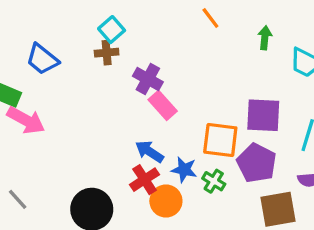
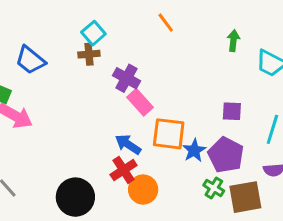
orange line: (210, 18) -> (166, 23), moved
purple square: (263, 115) -> (232, 111), size x0.6
orange square: (220, 140) -> (169, 134), moved
blue star: (184, 170) -> (194, 150), moved, turned 30
green cross: (214, 181) -> (214, 188), moved

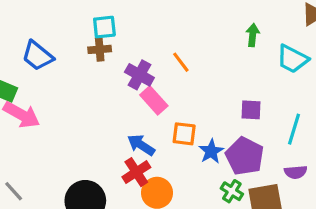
orange line: (166, 23) -> (181, 62), moved
cyan square: (93, 33) -> (104, 27), turned 35
orange square: (169, 134) -> (184, 134), size x0.7

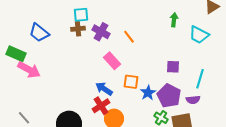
purple cross: (139, 75) -> (101, 32), moved
purple semicircle: (296, 172) -> (193, 100), moved

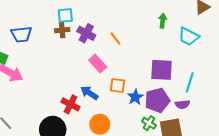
blue trapezoid: (39, 33) -> (21, 34), turned -45
purple square: (173, 67) -> (161, 70), size x1.6
purple pentagon: (169, 96) -> (157, 100), turned 30
red cross: (101, 106) -> (70, 104), moved, turned -30

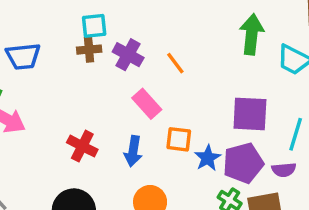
green arrow: (163, 21) -> (252, 34), size x1.6
blue arrow: (89, 93) -> (133, 151), turned -114
red cross: (70, 104) -> (82, 146), moved

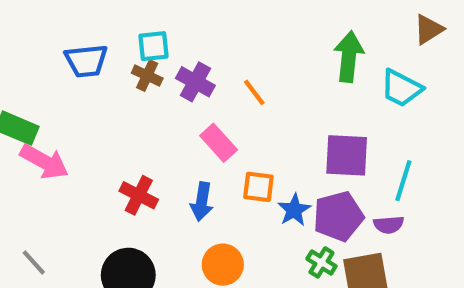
brown cross: (89, 50) -> (147, 76), turned 30
blue trapezoid: (23, 56) -> (86, 61), moved

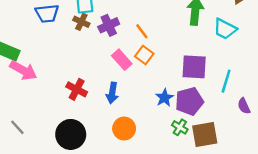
purple cross: (195, 82) -> (109, 25), turned 36
orange square: (258, 187) -> (144, 55), moved, turned 30
purple semicircle: (389, 225) -> (244, 106), moved, turned 70

